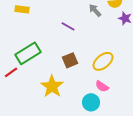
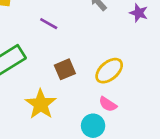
purple line: (68, 26) -> (49, 24), moved

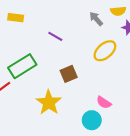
yellow ellipse: (109, 71) -> (105, 51), moved

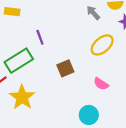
purple line: (55, 36) -> (40, 37), moved, turned 40
yellow star: (49, 103) -> (22, 97), moved
pink semicircle: (104, 103) -> (101, 84), moved

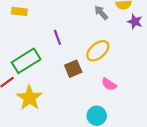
purple line: (40, 37) -> (57, 37), moved
yellow ellipse: (102, 45) -> (98, 51), moved

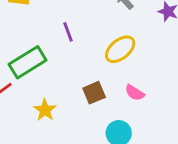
brown square: (73, 69) -> (94, 93), moved
yellow star: (29, 98) -> (45, 110), moved, size x0.7

